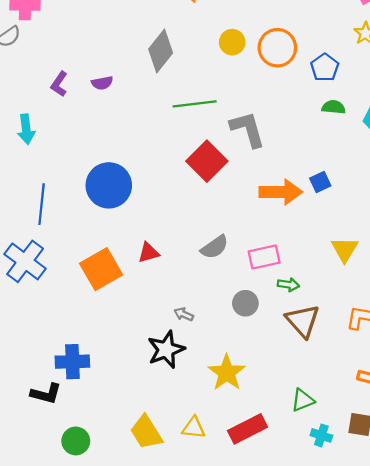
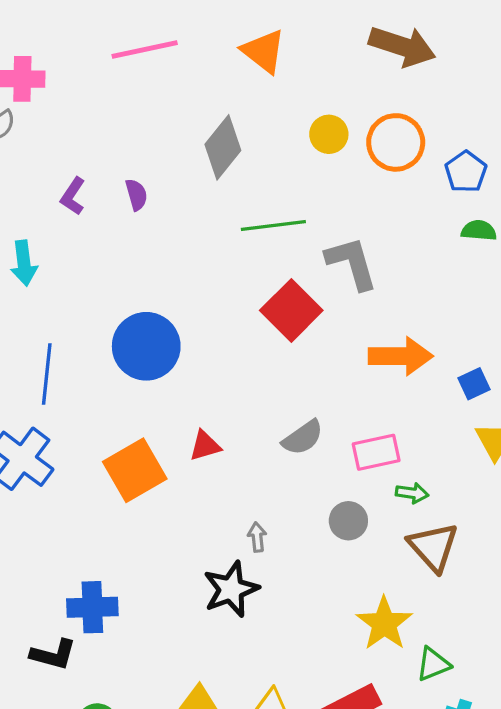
purple semicircle: (102, 83) -> (136, 195), turned -95
blue square: (320, 182) -> (474, 384), moved
gray arrow: (184, 314) -> (257, 537), turned 60
yellow star: (227, 373) -> (384, 623), moved

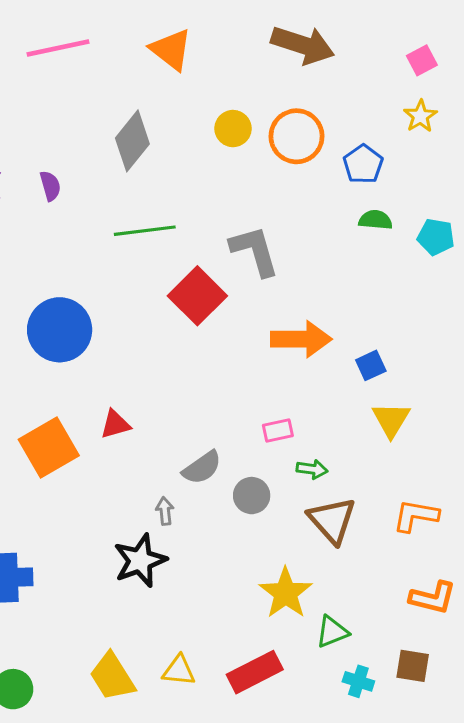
green line: (273, 226) -> (145, 231), moved
gray semicircle: (303, 438) -> (202, 468), moved
pink rectangle: (376, 452) -> (278, 430), size x0.7

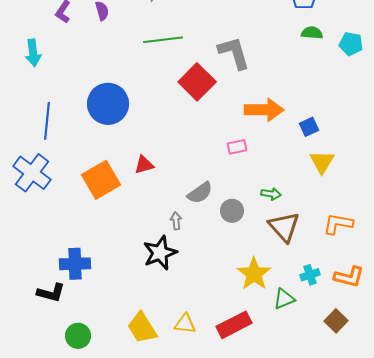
pink rectangle: (278, 430) -> (237, 147), moved
brown square: (413, 666) -> (336, 321), turned 35
cyan cross: (358, 681) -> (310, 275), moved, turned -36

